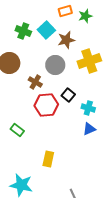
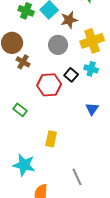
brown cross: (35, 82) -> (23, 62), moved
cyan cross: (88, 108) -> (91, 69), moved
blue triangle: (89, 129) -> (92, 109), turned -32

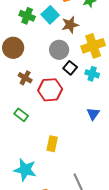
brown cross: (23, 62) -> (25, 78), moved
black square: (71, 75) -> (70, 68), moved

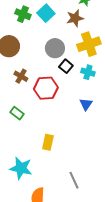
brown star: (70, 25) -> (75, 18), moved
blue triangle: (93, 114) -> (86, 104), moved

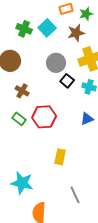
red hexagon: (46, 88) -> (44, 117), moved
blue triangle: (86, 104) -> (87, 119), turned 32
green rectangle: (17, 113) -> (19, 119), moved
yellow rectangle: (48, 142) -> (60, 157), moved

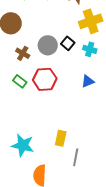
gray circle: (56, 63) -> (48, 45), moved
yellow rectangle: (60, 157) -> (61, 138), moved
gray line: (75, 195) -> (76, 157), turned 36

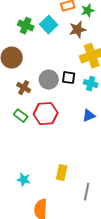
black square: (68, 43) -> (69, 78), turned -32
cyan star: (23, 145) -> (24, 180), size x0.6
gray line: (76, 157) -> (87, 192), moved

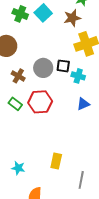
cyan cross: (91, 84) -> (78, 76), moved

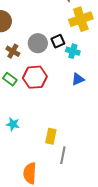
black square: (63, 66) -> (58, 41), turned -32
cyan star: (18, 168) -> (13, 124), moved
gray line: (81, 180) -> (63, 155), moved

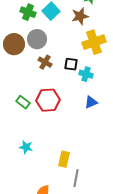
black square: (58, 41) -> (71, 64), turned 32
gray circle: (38, 43) -> (37, 39), moved
brown cross: (13, 51) -> (45, 62), moved

